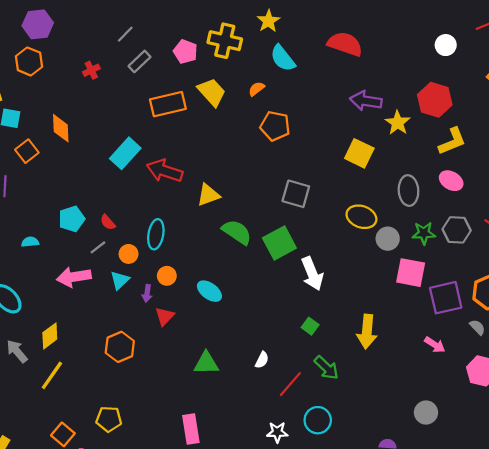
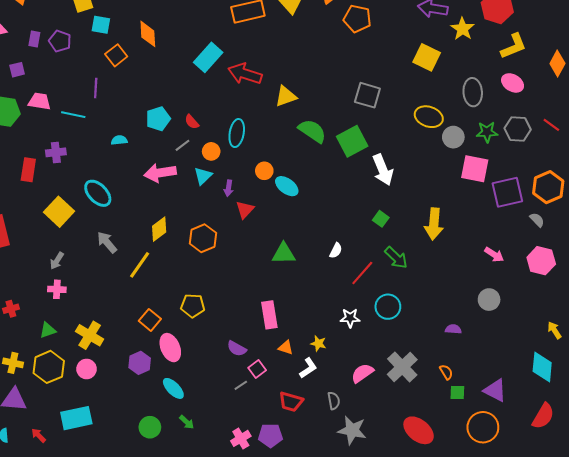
orange pentagon: (275, 126) -> (357, 19), moved
orange circle: (167, 276) -> (264, 171), moved
yellow diamond: (50, 336) -> (159, 229), moved
pink arrow: (435, 345) -> (494, 255), moved

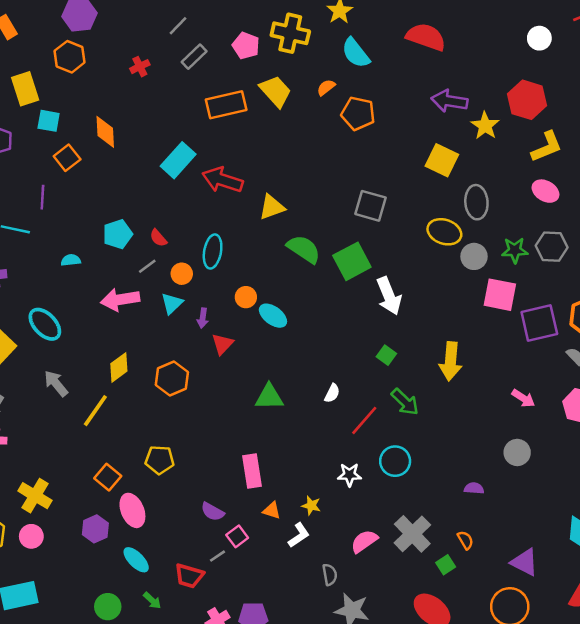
gray ellipse: (473, 92) -> (476, 202), moved
green square: (457, 392) -> (446, 565), moved, turned -35
red trapezoid: (291, 402) -> (189, 576), moved

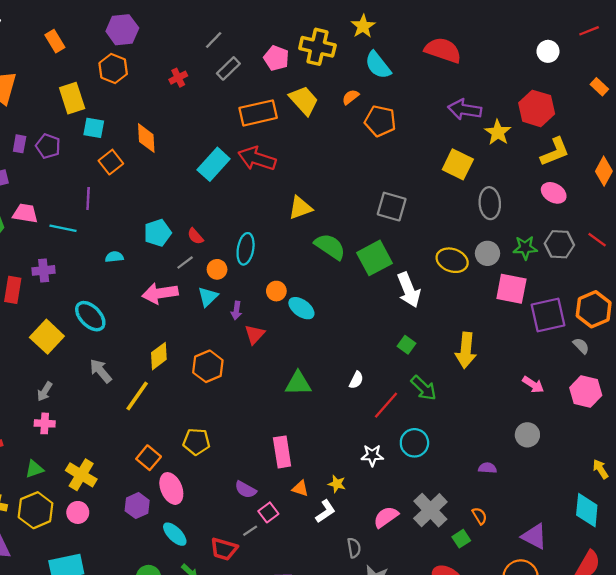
red arrow: (222, 180) -> (257, 159), moved
yellow ellipse: (444, 232) -> (452, 260), moved

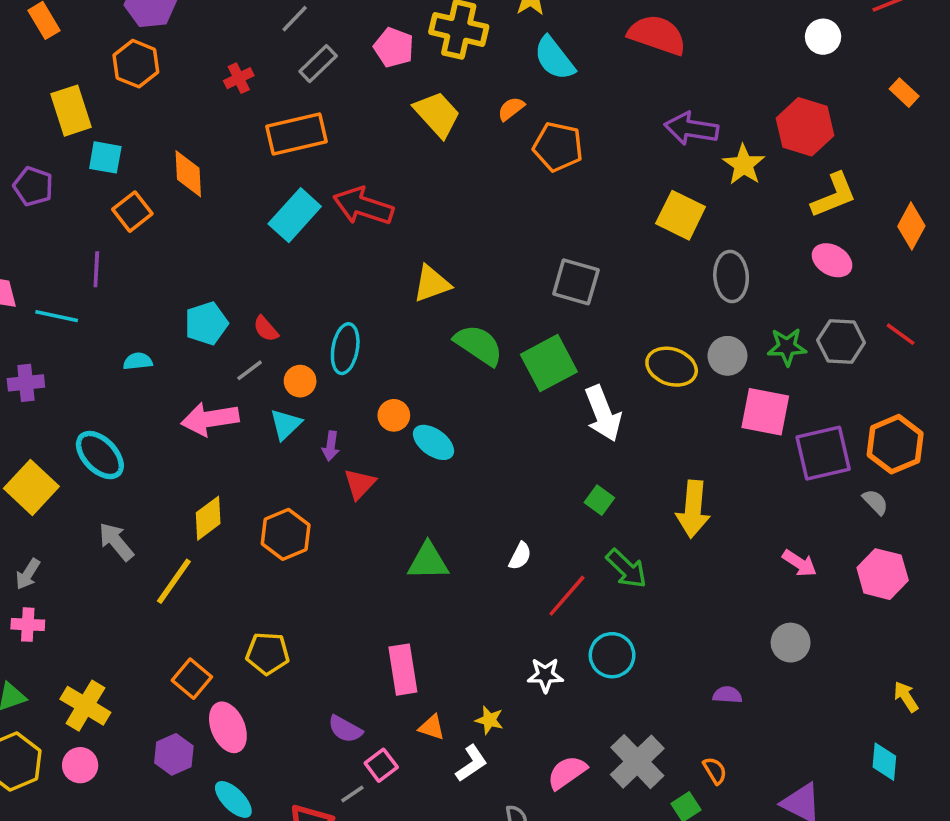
orange rectangle: (258, 113) -> (296, 134), moved
cyan diamond: (587, 510) -> (884, 762), size x0.7

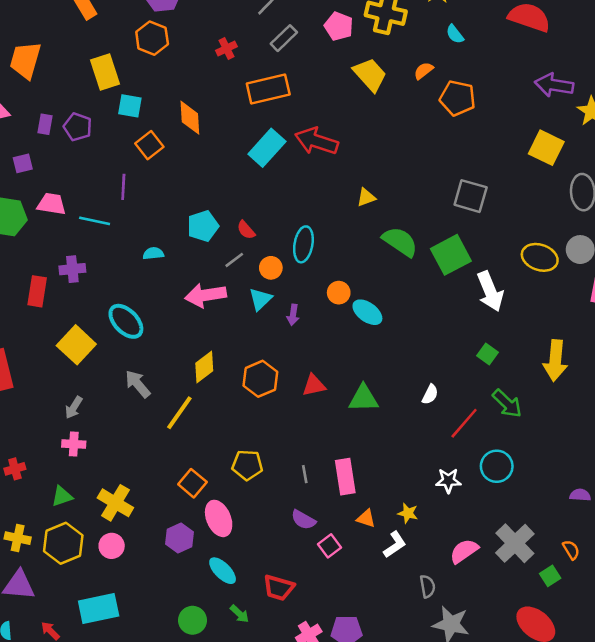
cyan semicircle: (554, 58) -> (455, 34), size x0.6
yellow triangle: (432, 284) -> (366, 197), size x0.7
red triangle: (360, 484) -> (314, 385), moved, turned 35
gray line: (352, 794) -> (305, 474), moved, turned -66

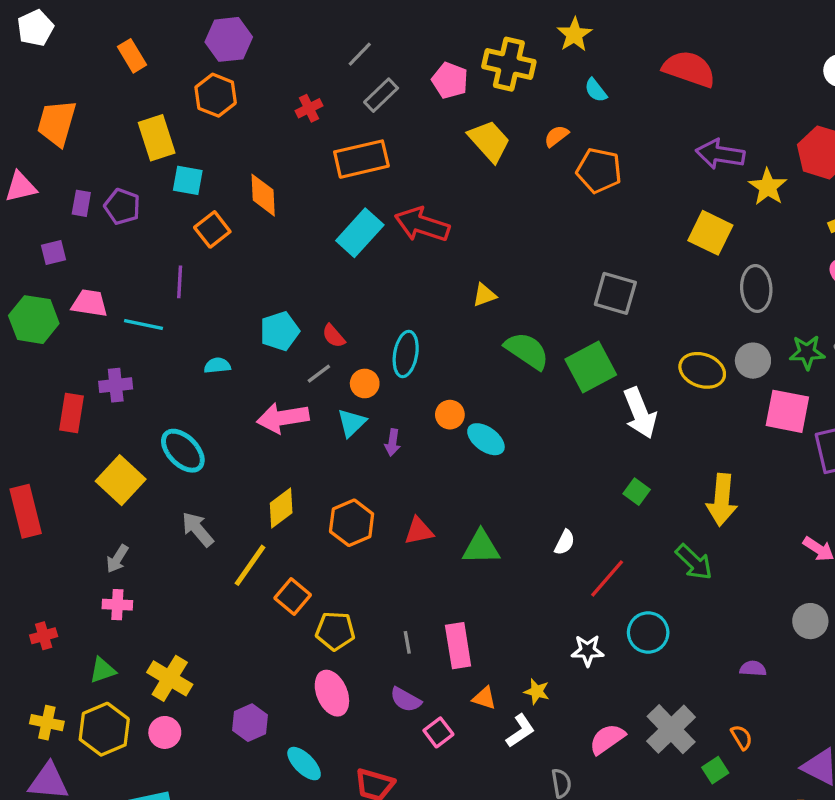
green arrow: (507, 404) -> (694, 562), moved
orange square: (192, 483) -> (293, 596), moved
pink ellipse: (219, 518) -> (332, 693), moved

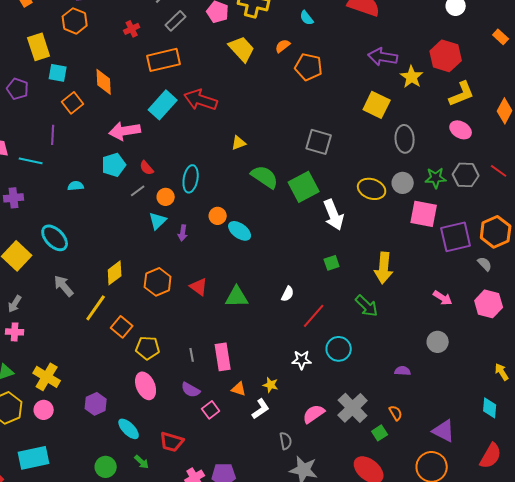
pink arrow: (283, 418) -> (125, 131), moved
green square: (637, 492) -> (332, 263), turned 35
red triangle: (419, 531) -> (199, 287), turned 48

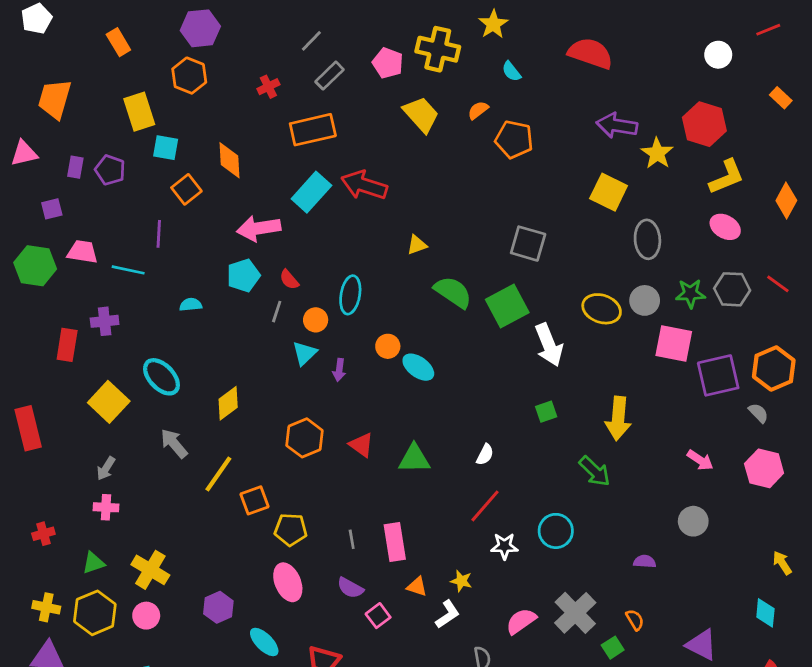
gray line: (138, 191) -> (277, 312), turned -35
yellow diamond: (115, 273) -> (228, 403), moved
red line: (314, 316) -> (485, 506), moved
orange square: (122, 327) -> (254, 500), turned 30

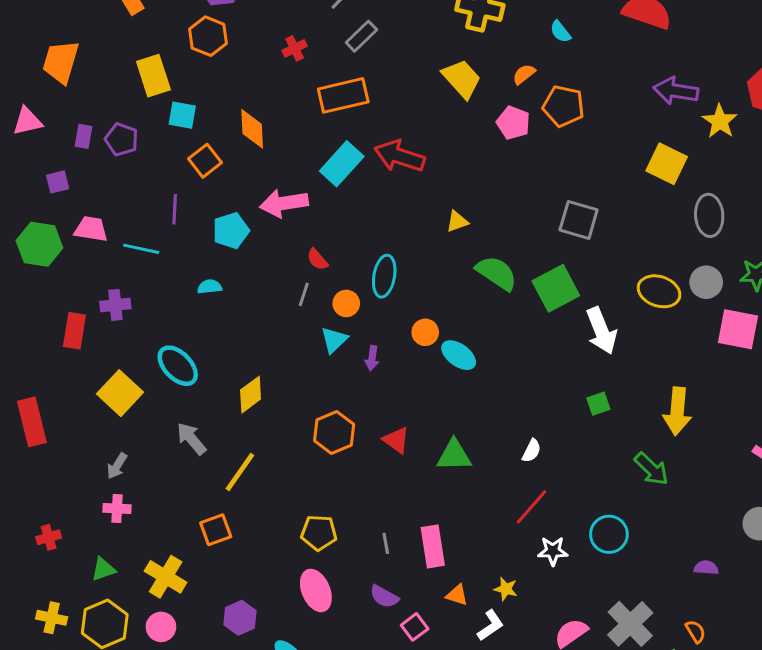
pink pentagon: (388, 63) -> (513, 123), moved
cyan pentagon: (243, 275) -> (231, 231), moved
orange square: (254, 500) -> (216, 530), moved

